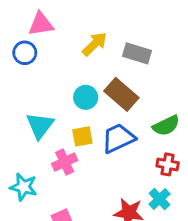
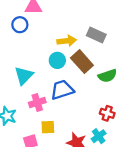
yellow arrow: (95, 44) -> (67, 41), moved, turned 30
green semicircle: (166, 126) -> (107, 76), moved
yellow square: (82, 136) -> (48, 127), moved
blue trapezoid: (118, 138) -> (62, 90), moved

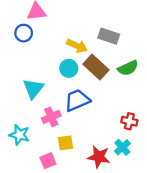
yellow arrow: (67, 41) -> (77, 46), turned 36
green semicircle: (107, 76) -> (128, 68), moved

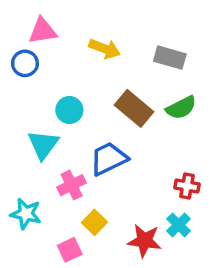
gray rectangle: (109, 36) -> (170, 58), moved
yellow arrow: (77, 46) -> (105, 49), moved
cyan circle: (69, 68) -> (69, 110), moved
yellow square: (66, 143) -> (94, 222), turned -35

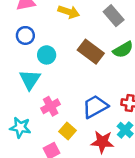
gray rectangle: (170, 58) -> (114, 16), turned 36
blue circle: (25, 63) -> (25, 35), moved
blue trapezoid: (109, 159) -> (95, 107), moved

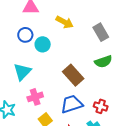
brown rectangle: (91, 52) -> (73, 75), moved
cyan circle: (47, 55) -> (43, 44), moved

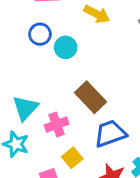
cyan triangle: (22, 72) -> (25, 108), moved
brown rectangle: (73, 75) -> (90, 97), moved

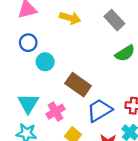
cyan circle: (66, 47) -> (45, 62), moved

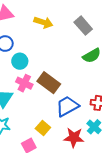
pink cross: (56, 112) -> (24, 83), moved, turned -35

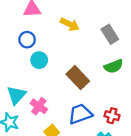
pink cross: (24, 83) -> (39, 106), moved
brown rectangle: (49, 83) -> (78, 78), moved

